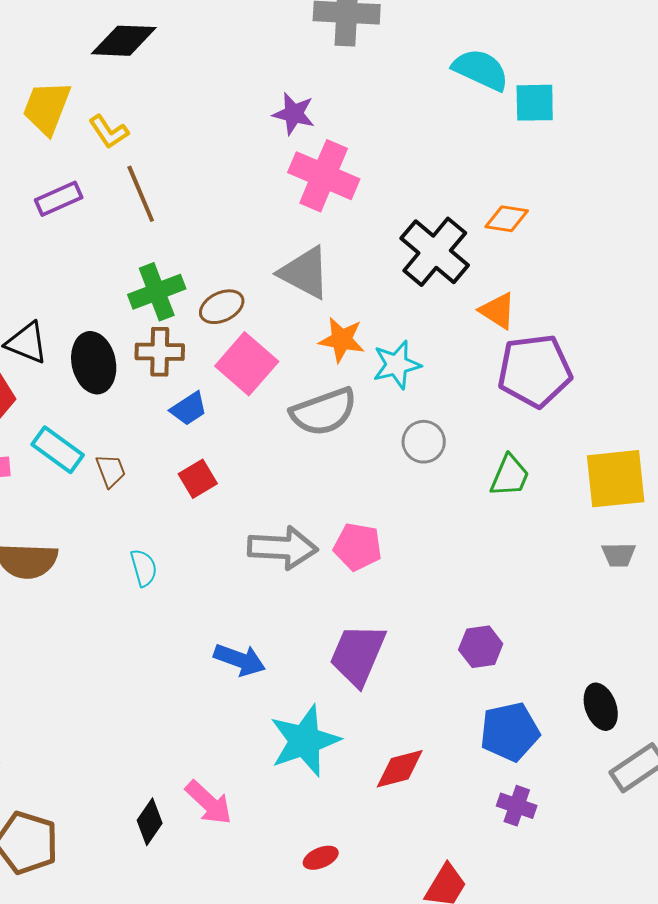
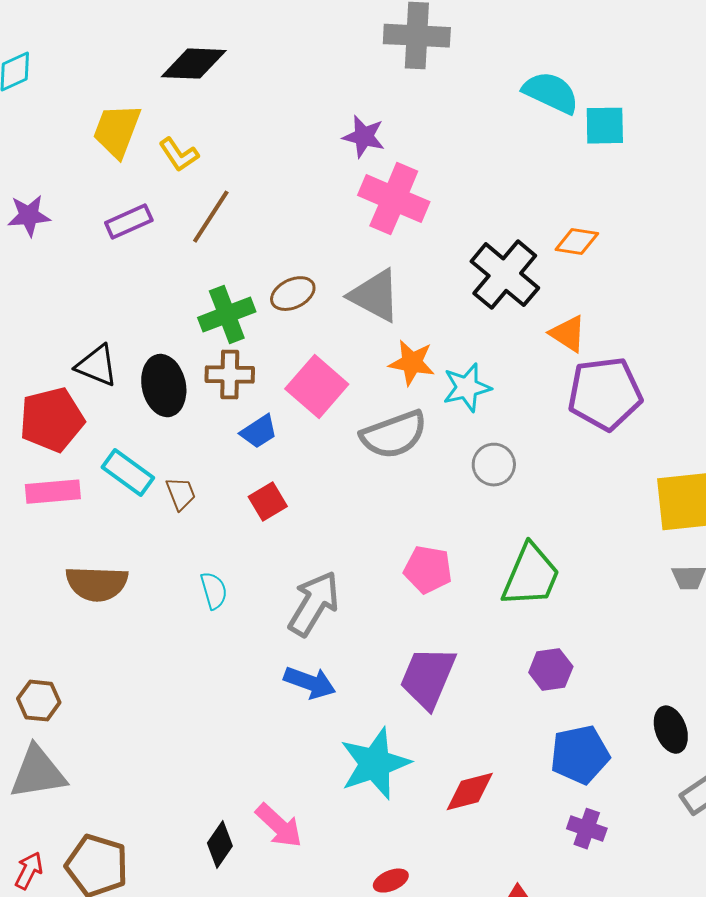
brown line: (141, 194) -> (211, 217), turned 56
brown ellipse: (222, 307) -> (293, 294), moved
green trapezoid: (510, 476) -> (531, 576), moved, size x1.5
gray arrow: (283, 548) -> (314, 604), moved, turned -62

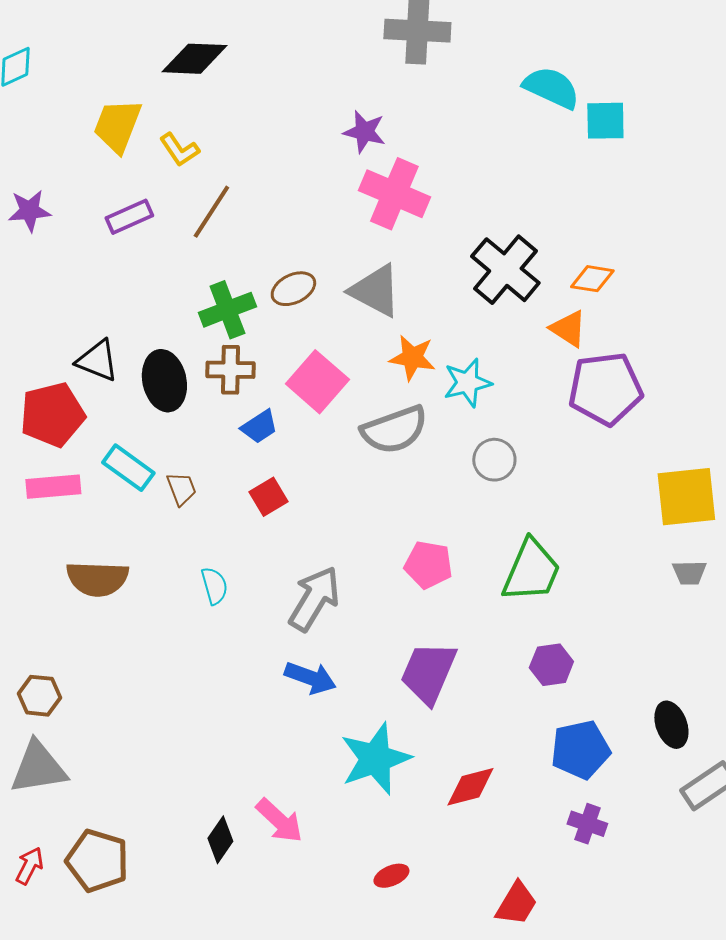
orange diamond: (577, 242) -> (592, 279), moved

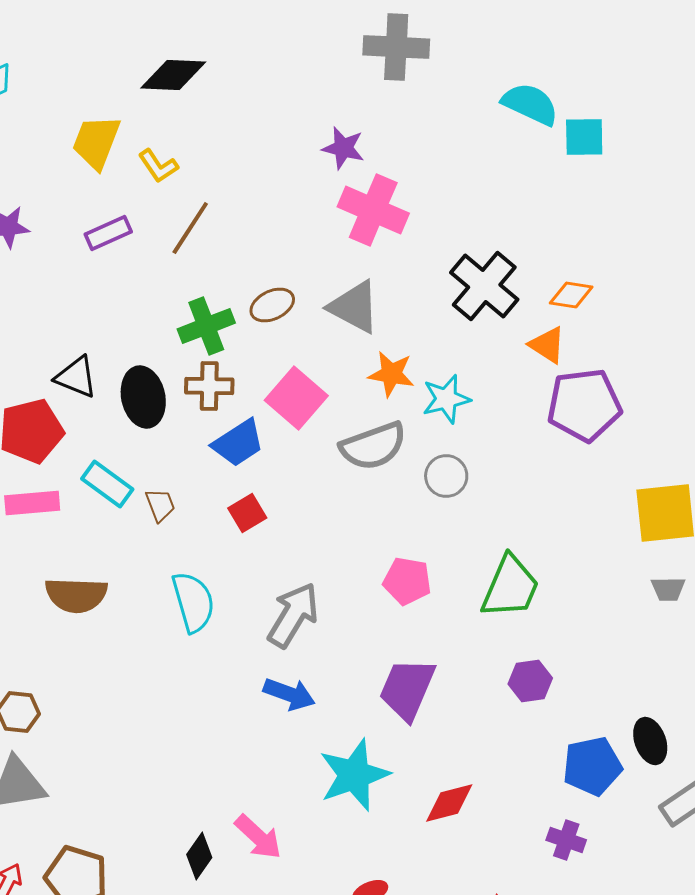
blue trapezoid: (259, 427) -> (238, 443), size x1.4
gray circle: (494, 460) -> (446, 476), moved
cyan semicircle: (214, 586) -> (193, 602), size x1.6
blue pentagon: (580, 750) -> (592, 766), moved

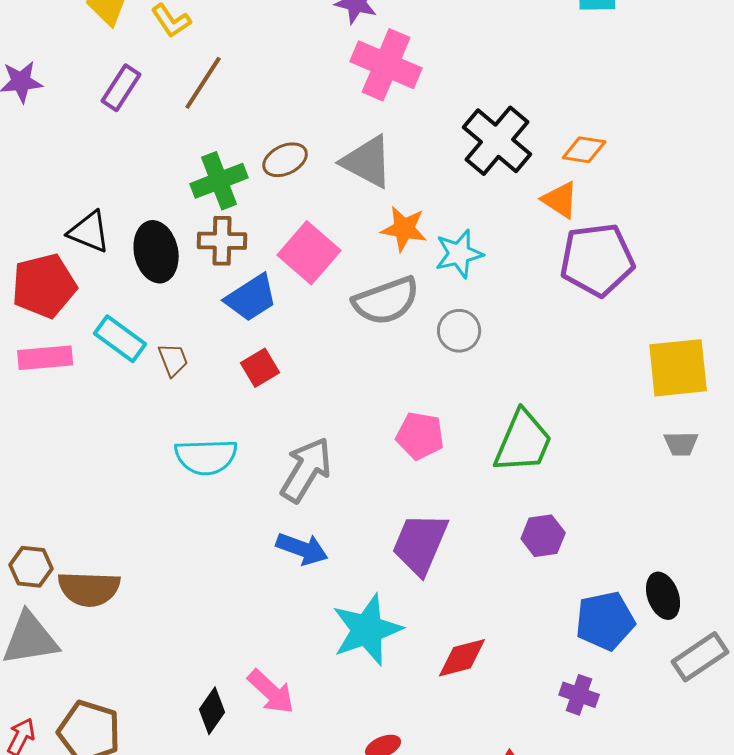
purple rectangle: (108, 233) -> (121, 88), turned -33
brown semicircle: (76, 595) -> (89, 589), moved
cyan semicircle: (193, 602) -> (206, 457), turned 104

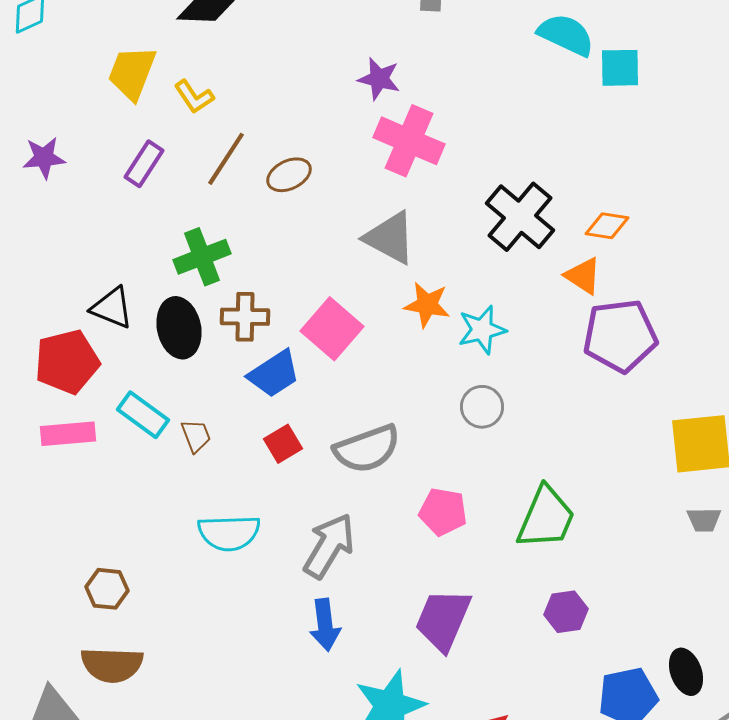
brown ellipse: (285, 160) -> (289, 175), moved
green cross: (219, 181) -> (202, 257), moved
gray semicircle: (386, 301) -> (367, 449), moved
blue arrow: (302, 549) -> (325, 625), turned 63
brown hexagon: (31, 567) -> (107, 589), moved

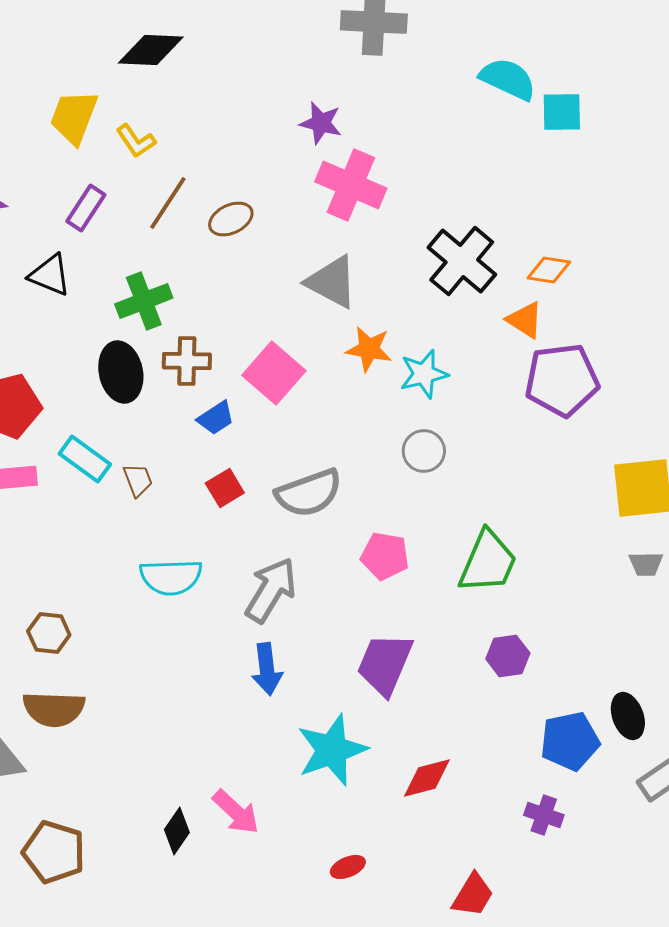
black triangle: (112, 308) -> (50, 275), moved
blue trapezoid: (274, 374) -> (216, 418), size x0.7

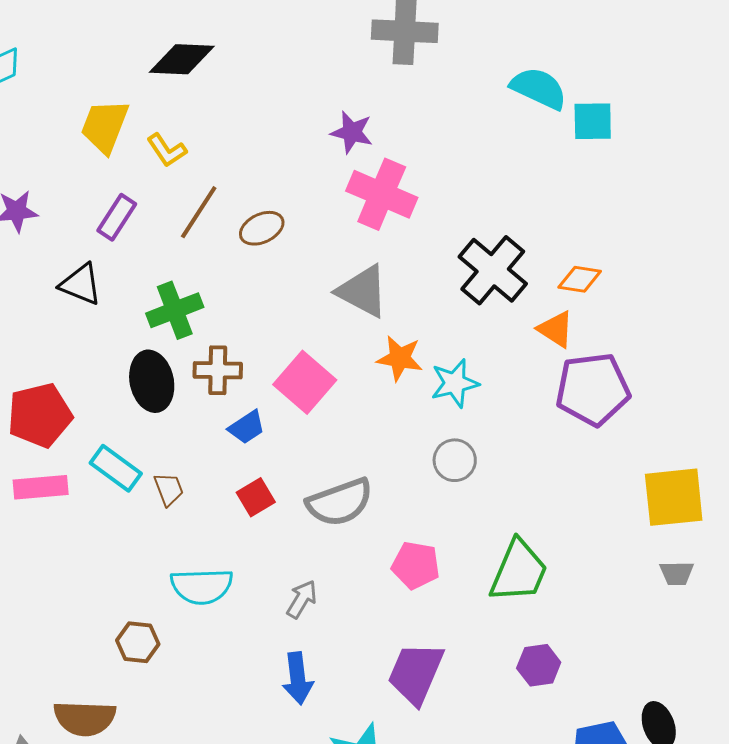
gray arrow: (271, 590) -> (302, 599), size x0.6
brown hexagon: (49, 633) -> (138, 642), moved

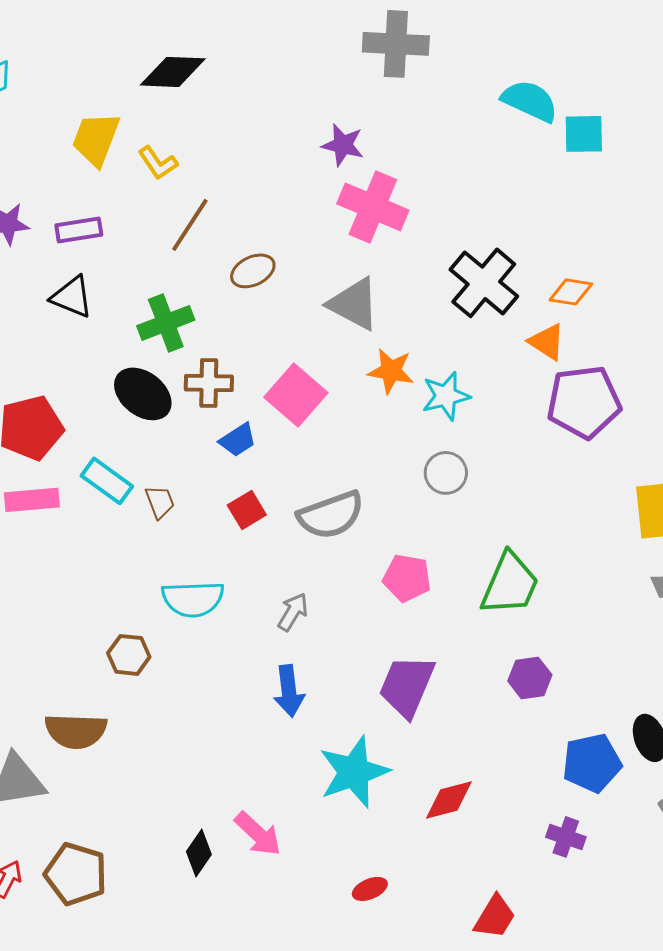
purple rectangle: (117, 217) -> (79, 230), moved, turned 48
brown ellipse: (262, 228) -> (253, 271), moved
black ellipse: (152, 381) -> (143, 394), turned -40

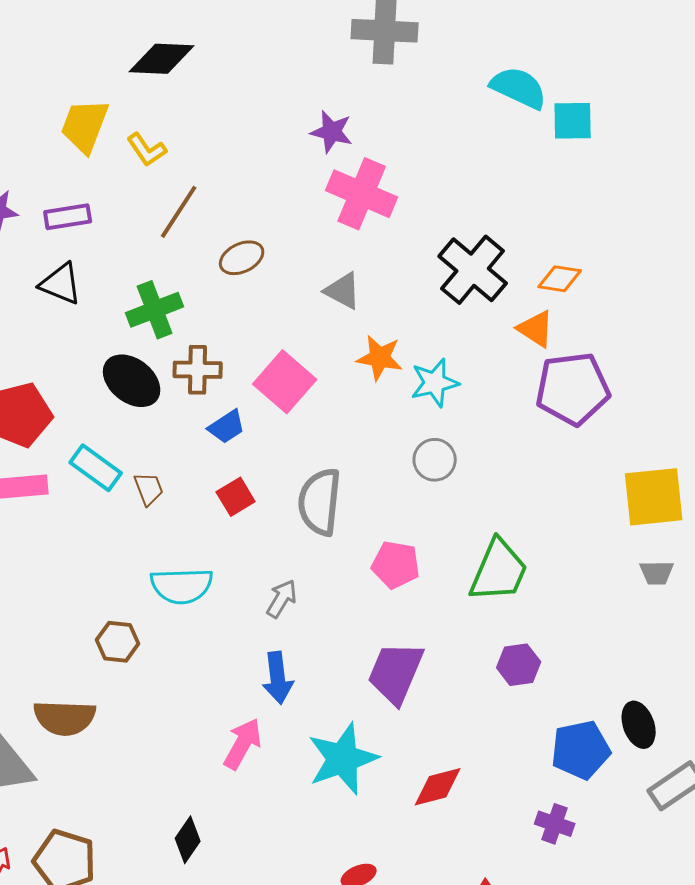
gray triangle: (354, 304) -> (343, 291), size x0.7
gray semicircle: (331, 515) -> (320, 502), turned 116
pink arrow: (258, 834) -> (243, 744), moved, turned -104

